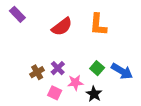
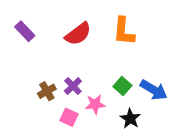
purple rectangle: (17, 14) -> (25, 31), moved
black star: (94, 94) -> (130, 119), moved

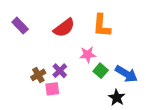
pink star: (95, 104) -> (88, 55), moved
pink square: (69, 117) -> (52, 89), moved, turned -32
black star: (130, 119) -> (117, 98), moved

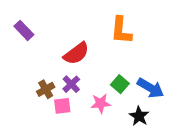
red semicircle: (64, 28) -> (76, 53), moved
pink star: (88, 55) -> (101, 103), moved

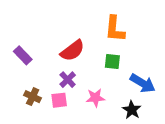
purple rectangle: (24, 30) -> (23, 55), moved
green square: (120, 84) -> (112, 61), moved, turned -35
brown cross: (46, 89) -> (33, 97), moved, turned -35

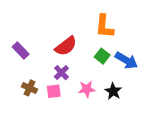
green square: (112, 61) -> (102, 56), turned 32
blue arrow: (143, 83) -> (126, 60), moved
black star: (132, 110) -> (113, 91), moved

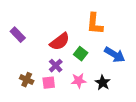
purple rectangle: (21, 51) -> (18, 35), moved
green square: (102, 56) -> (81, 54), moved

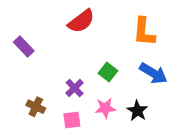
orange L-shape: (95, 24) -> (144, 32), moved
red semicircle: (60, 42) -> (81, 21), moved
pink square: (49, 83) -> (72, 120), moved

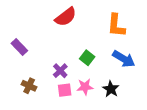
purple rectangle: (24, 47) -> (19, 47), moved
pink square: (72, 120) -> (65, 90), moved

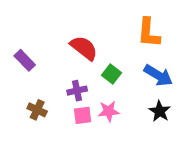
red semicircle: (66, 17) -> (84, 48), moved, turned -105
purple cross: (60, 71) -> (77, 91), turned 32
black star: (111, 89) -> (160, 111), moved

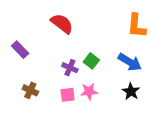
orange L-shape: (149, 33) -> (137, 26), moved
red semicircle: (84, 48) -> (62, 24), moved
purple cross: (77, 91) -> (70, 68), moved, turned 35

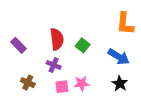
red semicircle: (62, 24) -> (57, 39), moved, turned 45
green square: (91, 61) -> (83, 45), moved
purple cross: (70, 68) -> (54, 65), moved

